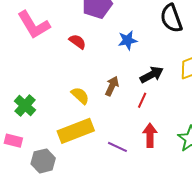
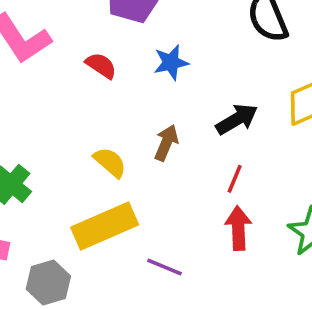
blue star: (128, 40) -> (171, 62), moved
red line: (142, 100) -> (235, 179), moved
purple line: (117, 147) -> (164, 267), moved

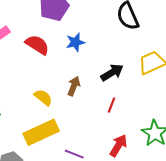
red semicircle: (101, 65) -> (37, 45), size x1.4
red arrow: (238, 228) -> (118, 145), moved, turned 35

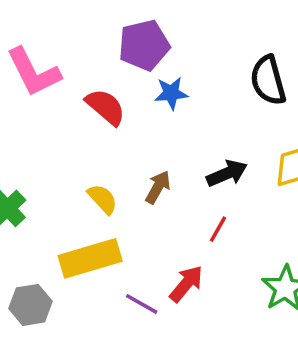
blue star: (75, 42) -> (171, 93), moved
red arrow: (118, 145) -> (186, 284), moved

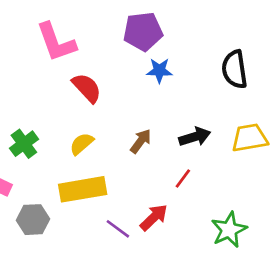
red semicircle: (106, 107) -> (87, 88), moved
yellow semicircle: (103, 199) -> (82, 144), moved, turned -95

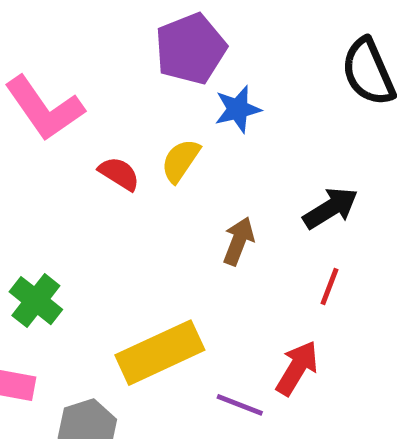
red semicircle: (87, 88) -> (119, 174), size x0.7
yellow semicircle: (82, 144) -> (180, 161), moved

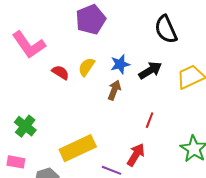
blue star: (238, 109) -> (120, 64), moved
black arrow: (331, 208) -> (150, 70), moved
brown arrow: (238, 241) -> (114, 90), moved

